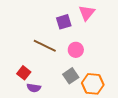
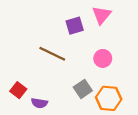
pink circle: (76, 50) -> (103, 58), moved
red square: (24, 73) -> (18, 90), moved

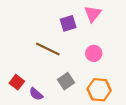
gray square: (83, 89) -> (66, 81), moved
purple semicircle: (39, 103) -> (36, 94), turned 32

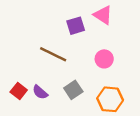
pink triangle: (93, 14) -> (103, 15), turned -36
purple semicircle: (36, 94) -> (40, 92), moved

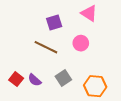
purple square: (76, 26) -> (54, 23), moved
pink circle: (104, 59) -> (81, 43), moved

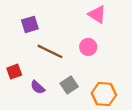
purple square: (54, 23) -> (30, 24), moved
red square: (16, 79) -> (14, 72), moved, turned 32

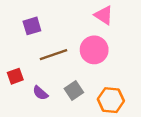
pink circle: (88, 47) -> (94, 50), size x1.5
brown line: (50, 51) -> (53, 55), turned -45

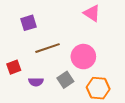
pink circle: (94, 50) -> (83, 57), moved
purple semicircle: (40, 93) -> (36, 82), turned -40

